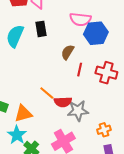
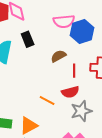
brown semicircle: (68, 52) -> (58, 56), turned 42
red semicircle: (63, 102) -> (70, 92), moved

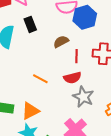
orange line: (47, 101) -> (40, 79), moved
gray star: (81, 111) -> (83, 97), turned -30

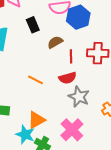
black rectangle: (30, 24) -> (33, 25), moved
orange triangle: (30, 111) -> (36, 120), moved

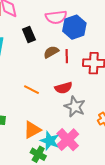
red line: (71, 56) -> (67, 56), moved
cyan star: (25, 135) -> (50, 141), moved

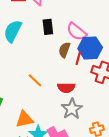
pink semicircle: (56, 17) -> (77, 32), moved, turned 30
blue hexagon: (74, 27) -> (90, 48), moved
brown semicircle: (51, 52) -> (64, 50), turned -56

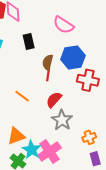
pink semicircle: (77, 32) -> (63, 25), moved
red line: (78, 58) -> (48, 74), moved
red semicircle: (66, 88) -> (54, 100), turned 138

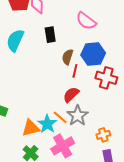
red line: (48, 74) -> (75, 71), moved
orange line: (22, 96) -> (60, 117), moved
cyan star: (32, 150) -> (47, 124), moved

